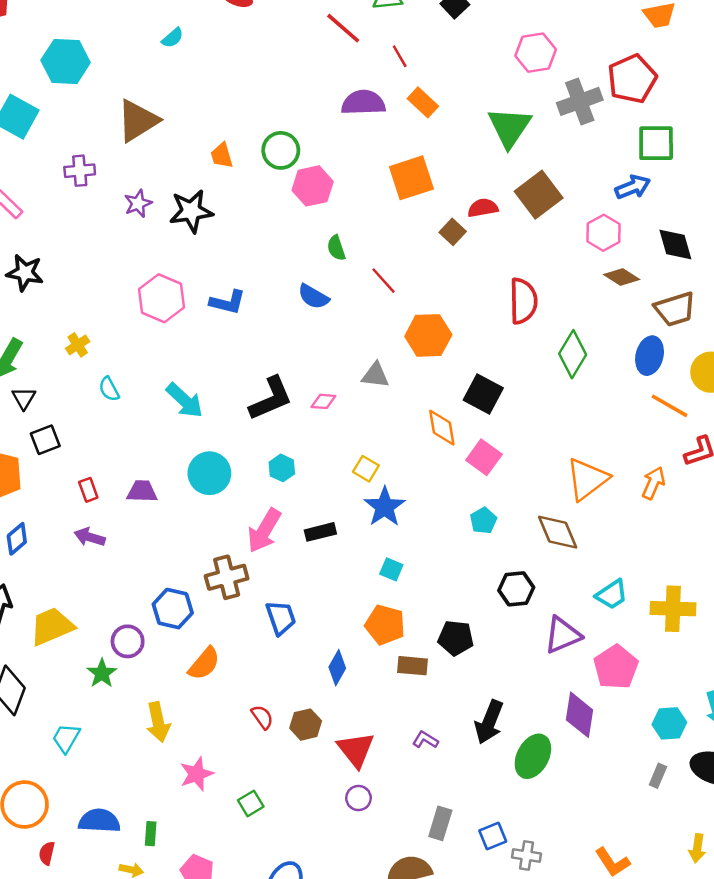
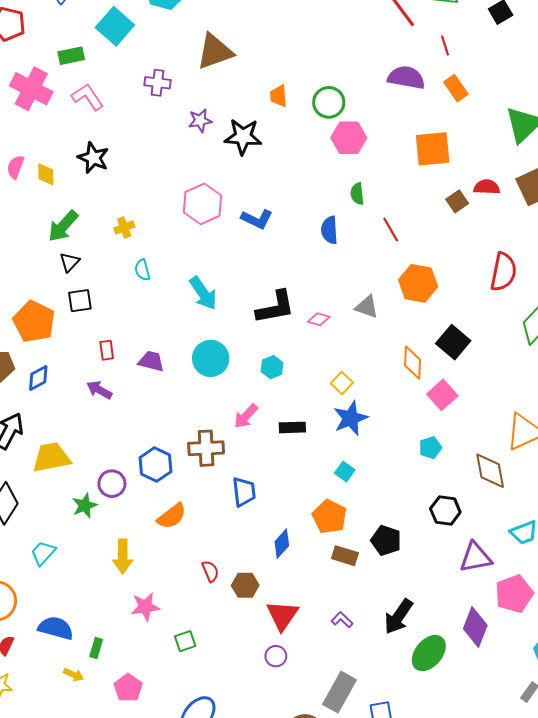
blue semicircle: (313, 297) -> (329, 230), turned 44
pink arrow: (264, 531) -> (246, 416), size x0.7
gray rectangle: (440, 823) -> (339, 692), size x1.4

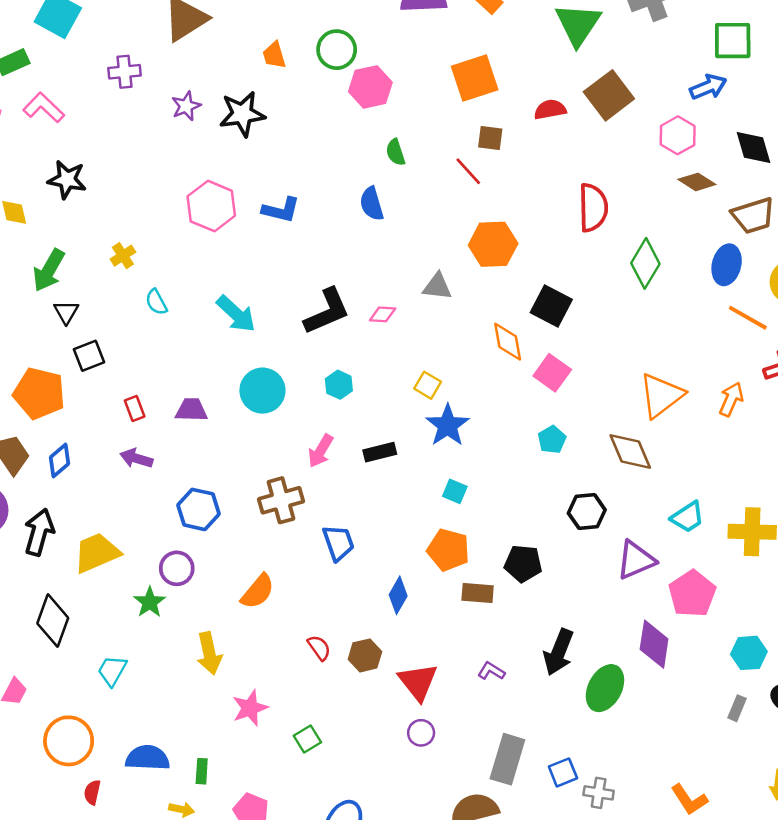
brown square: (457, 201) -> (490, 138), moved, turned -35
red line: (391, 229) -> (468, 171), moved
blue hexagon: (156, 465) -> (199, 509), moved

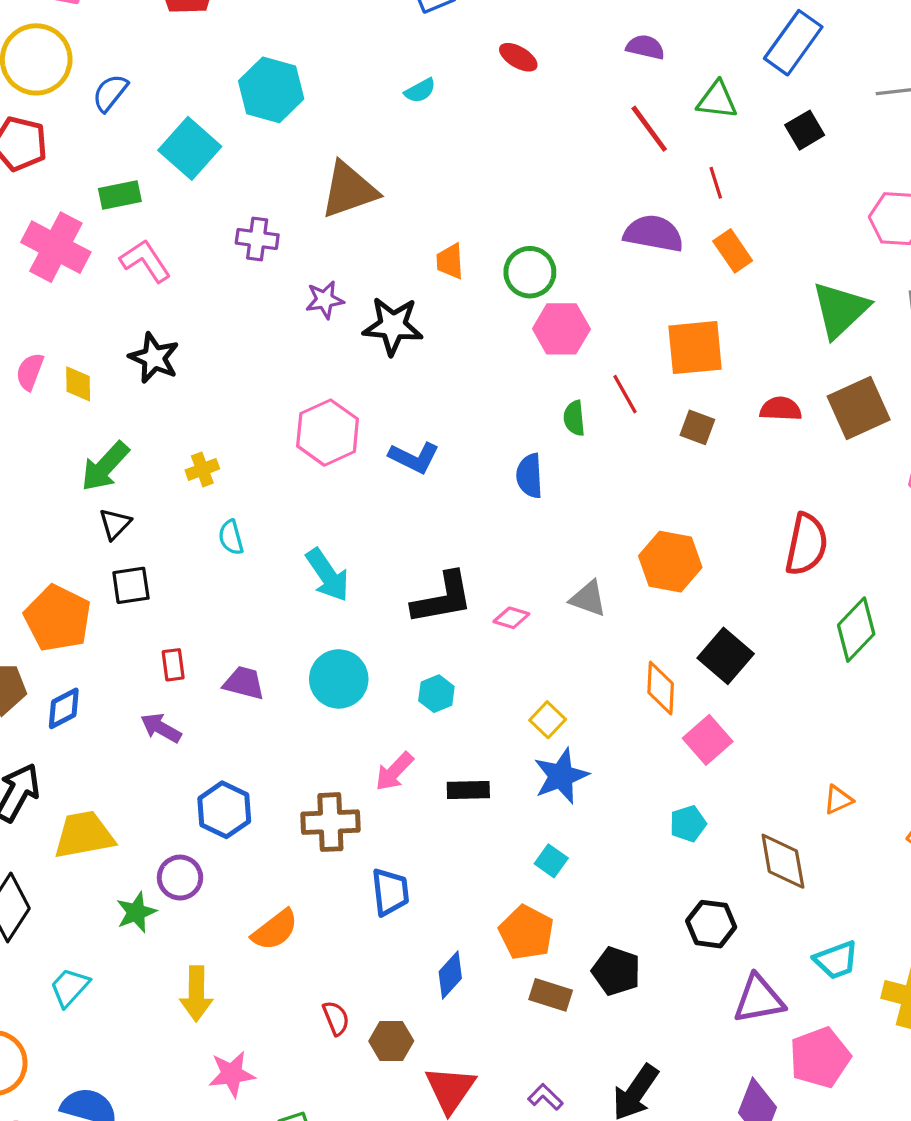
red line: (468, 171) -> (625, 394), moved
orange triangle: (661, 395) -> (838, 800), size x0.5

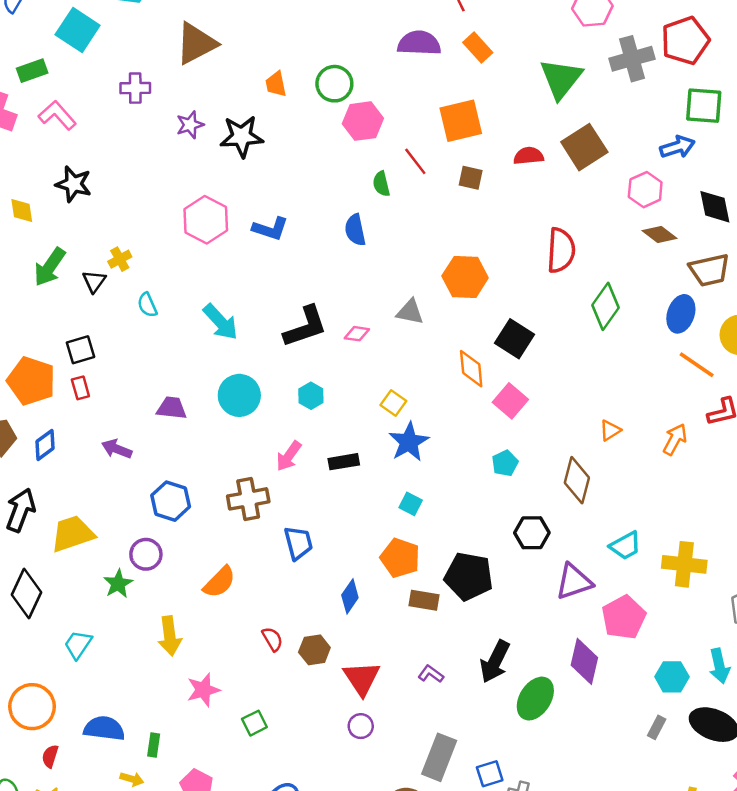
black triangle: (115, 524) -> (94, 281), moved
red rectangle: (173, 665) -> (80, 388), moved
brown diamond: (783, 861) -> (577, 480), turned 33
black pentagon: (616, 971) -> (469, 576), size x1.4

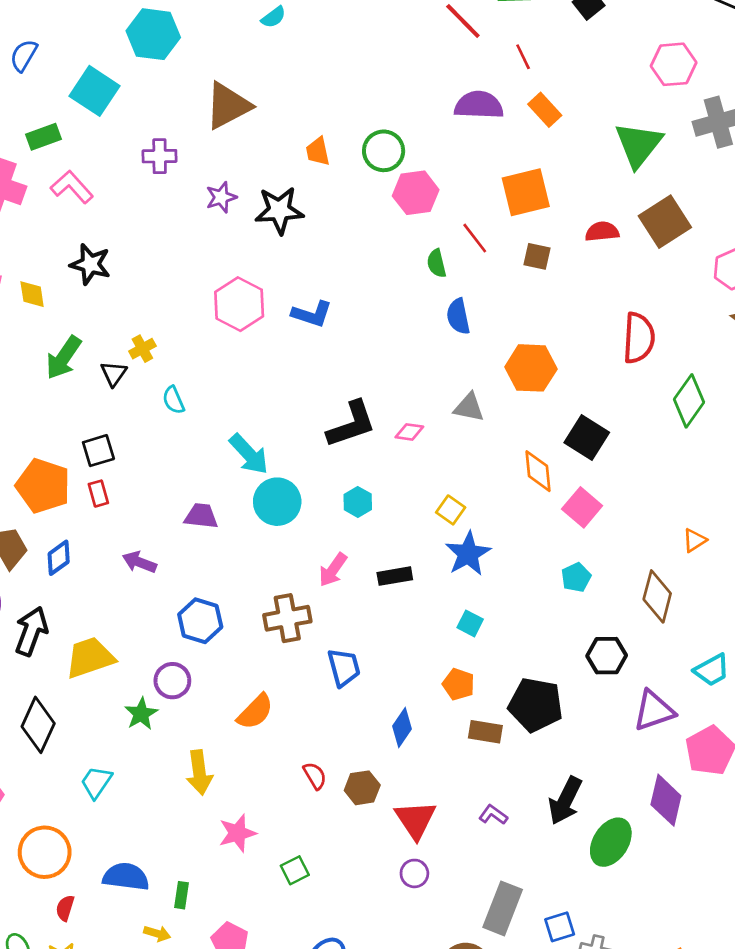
blue semicircle: (355, 230) -> (458, 316), moved
cyan arrow: (221, 322) -> (249, 454), moved
orange pentagon: (400, 558) -> (458, 684), size x0.7

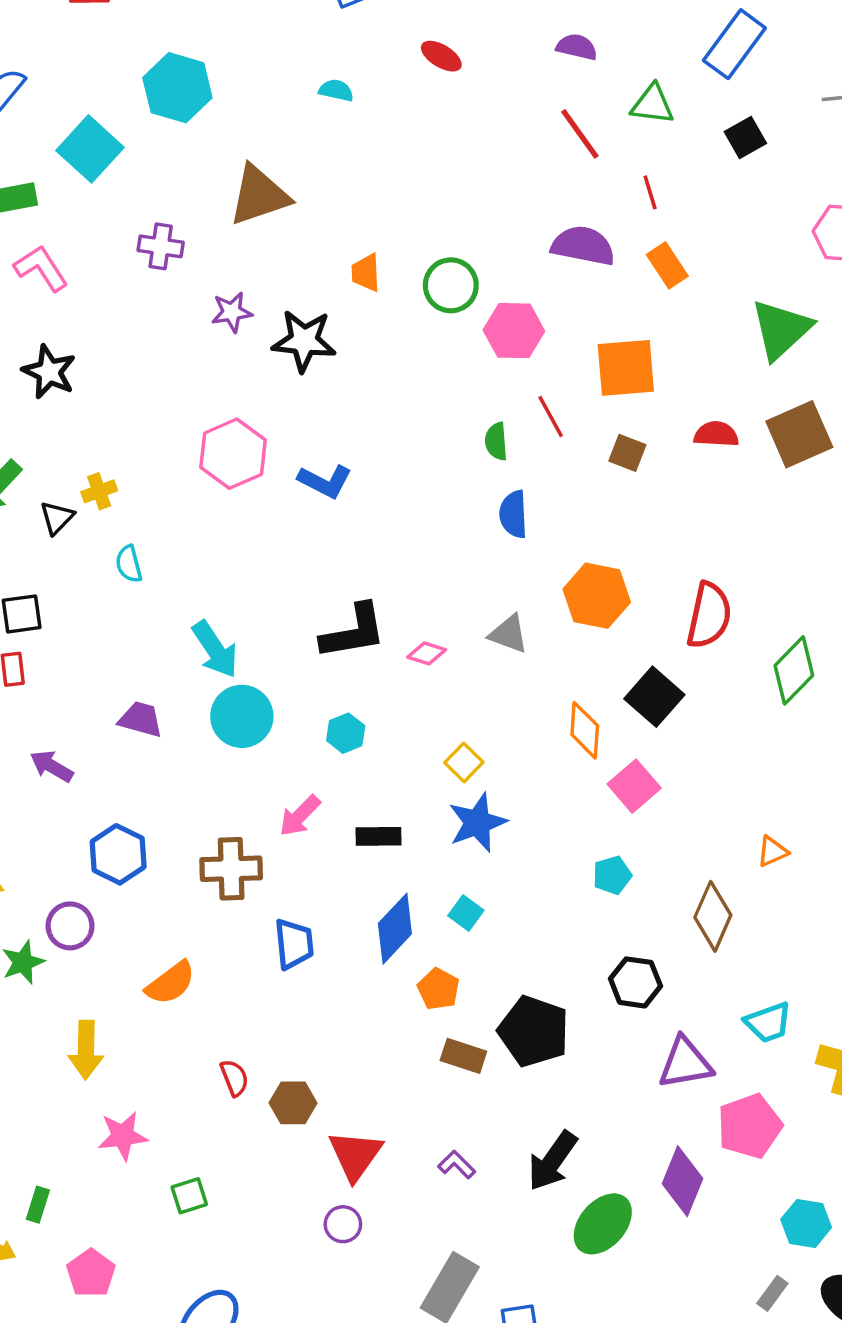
cyan semicircle: (274, 17) -> (336, 90), turned -140
pink hexagon: (416, 193) -> (514, 331), moved
red semicircle: (639, 338) -> (709, 615), moved
blue diamond: (402, 728) -> (395, 929), moved, size x1.4

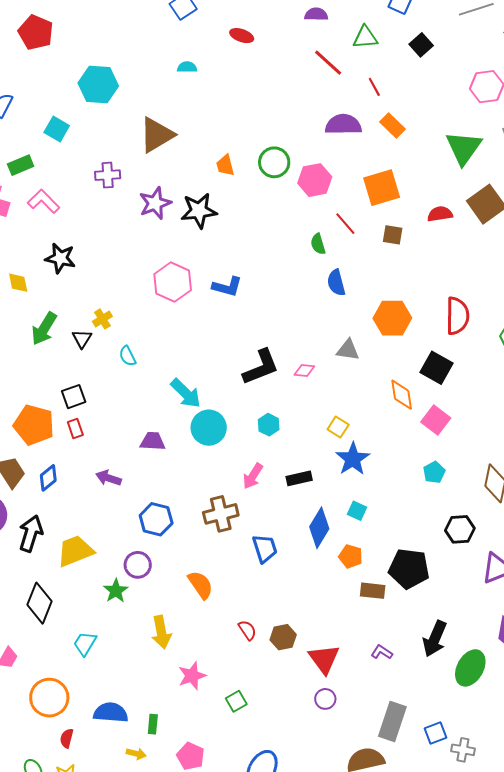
cyan square: (90, 149) -> (57, 129), size x0.7
purple star: (232, 312) -> (155, 203), size x1.4
orange semicircle: (171, 983) -> (201, 585), turned -76

